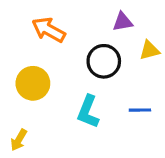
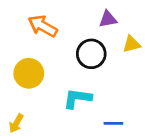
blue line: (140, 110) -> (113, 123), moved
cyan L-shape: (88, 112) -> (77, 98), turned 76

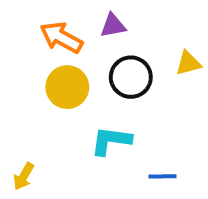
purple triangle: (108, 19) -> (113, 26), moved
yellow circle: (29, 73) -> (67, 87), moved

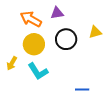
cyan L-shape: (111, 141) -> (38, 71), moved, turned -130
yellow arrow: (24, 176) -> (12, 63), moved

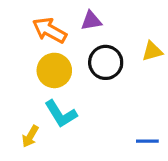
yellow arrow: (12, 63) -> (30, 136), moved
blue line: (82, 89) -> (147, 141), moved

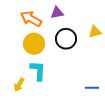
cyan L-shape: (61, 114) -> (38, 71), turned -145

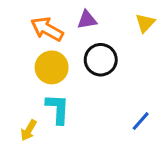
yellow triangle: (95, 32) -> (145, 23), moved, turned -32
blue line: (92, 88) -> (141, 121), moved, turned -48

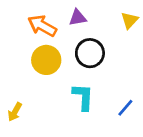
cyan L-shape: (58, 109) -> (83, 97), moved
yellow arrow: (29, 130) -> (15, 112), moved

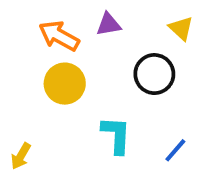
yellow triangle: (130, 20) -> (181, 28), turned -30
black circle: (90, 53) -> (154, 74), moved

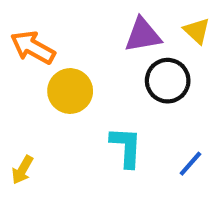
purple triangle: (109, 24) -> (143, 35), moved, size x1.4
orange arrow: (59, 36) -> (33, 47), moved

